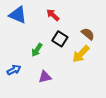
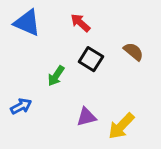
yellow arrow: (81, 54) -> (121, 126), moved
purple triangle: (45, 77) -> (86, 117), moved

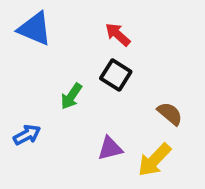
red arrow: (80, 23) -> (118, 34), moved
brown semicircle: (133, 52) -> (170, 114), moved

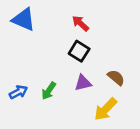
green arrow: (71, 96) -> (49, 91), moved
purple triangle: (110, 148) -> (83, 83), moved

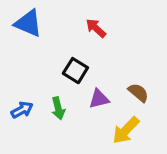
black square: (79, 51) -> (75, 71), moved
green arrow: (49, 91) -> (58, 108), turned -48

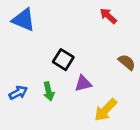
red arrow: (96, 28) -> (108, 16), moved
brown semicircle: (138, 93) -> (127, 62), moved

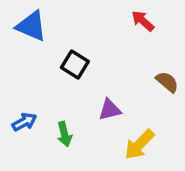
black square: (63, 60) -> (75, 64), moved
green arrow: (49, 91) -> (64, 134), moved

